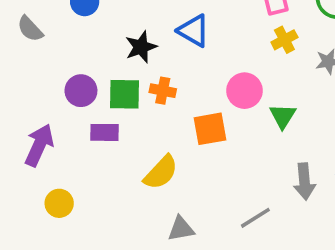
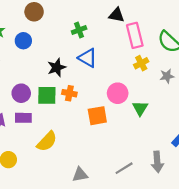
purple rectangle: (105, 132) -> (23, 118), moved
yellow semicircle: (161, 172) -> (47, 141), moved
gray arrow: (304, 181) -> (157, 162), moved

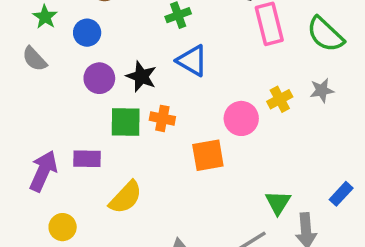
yellow cross: (141, 63) -> (280, 99), moved
black star: (57, 68) -> (141, 76), turned -30
purple circle: (21, 93) -> (99, 78), moved
green triangle: (140, 108) -> (278, 203), moved

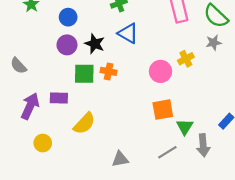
blue circle: (87, 33) -> (68, 17), moved
gray semicircle: (35, 59) -> (18, 66), moved
gray star: (322, 90) -> (214, 43), moved
orange square: (208, 155) -> (163, 110), moved

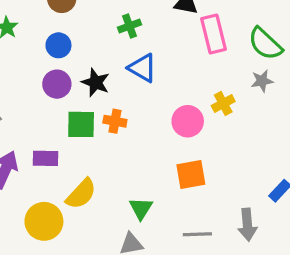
green triangle: (185, 127) -> (141, 208), moved
yellow circle: (43, 143) -> (44, 221), moved, size x1.5
gray line: (167, 152) -> (197, 234), turned 30

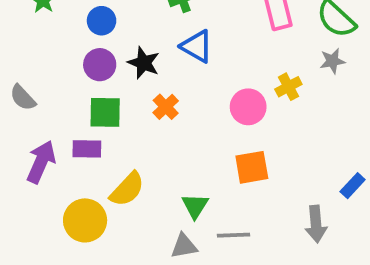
orange cross: (115, 121) -> (166, 107), turned 35
green square: (81, 124) -> (105, 112), moved
gray line: (197, 234) -> (233, 235), moved

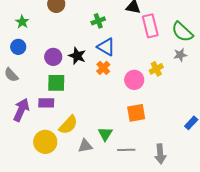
blue circle: (102, 21) -> (18, 47), moved
orange cross: (166, 107) -> (103, 68), moved
gray arrow: (316, 224) -> (160, 154), moved
gray triangle: (184, 246) -> (85, 146), moved

